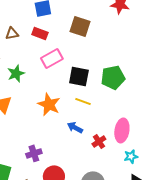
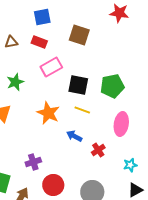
pink ellipse: (122, 130) -> (121, 124), moved

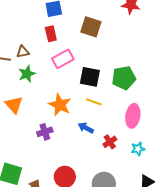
brown triangle: (11, 42) -> (23, 52), moved
red rectangle: (39, 42) -> (51, 34), turned 56
purple cross: (33, 162) -> (45, 132), moved
cyan star: (130, 165) -> (138, 149), moved

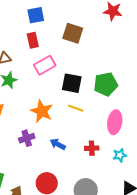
blue arrow: (86, 128) -> (58, 144), moved
red cross: (110, 142) -> (92, 148), turned 32

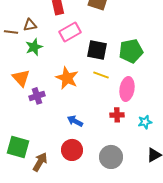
pink ellipse: (115, 122) -> (127, 89), moved
purple cross: (27, 138) -> (37, 96), moved
blue arrow: (58, 144) -> (75, 121), moved

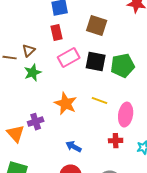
brown triangle: (30, 25) -> (29, 51), turned -32
black square: (97, 50) -> (96, 62), moved
green pentagon: (131, 51) -> (123, 66), moved
orange triangle: (21, 78) -> (16, 134), moved

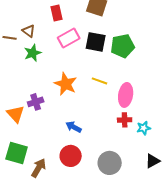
brown triangle: (29, 51) -> (29, 31), turned -40
red cross: (116, 141) -> (125, 120), moved

